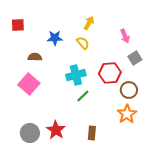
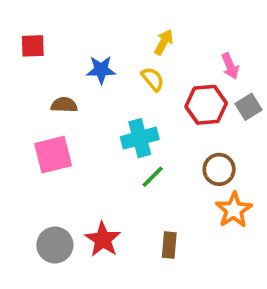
red hexagon: (110, 73) -> (206, 105), moved
pink square: (29, 84) -> (53, 155), turned 35
brown circle: (129, 90) -> (219, 169), moved

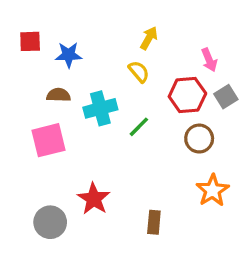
blue star: (101, 70) -> (69, 55), moved
cyan cross: (140, 138) -> (100, 108), moved
brown circle: (219, 169) -> (199, 139), moved
green line: (153, 177) -> (139, 127), moved
red star: (103, 239) -> (94, 199), moved

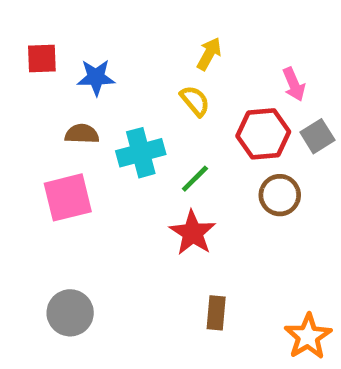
orange star: (213, 190) -> (308, 336), moved
red star: (94, 199) -> (193, 233), moved

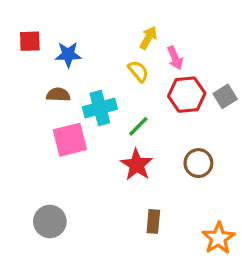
pink arrow: (294, 84) -> (175, 58), moved
brown circle: (280, 195) -> (198, 163), moved
pink square: (68, 197) -> (70, 140), moved

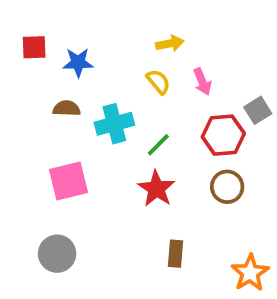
yellow arrow: (148, 38) -> (170, 43), turned 50
pink arrow: (175, 58) -> (202, 82), moved
red hexagon: (187, 95) -> (223, 135), moved
pink square: (70, 140) -> (69, 181), moved

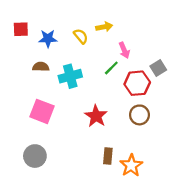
yellow semicircle: (158, 82) -> (81, 36), moved
green line: (158, 145) -> (111, 68), moved
pink square: (69, 181) -> (42, 111), turned 35
orange star: (250, 273) -> (131, 165), moved

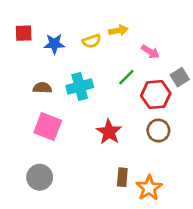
yellow semicircle: (81, 36) -> (92, 41), turned 112
pink arrow: (124, 50) -> (150, 52), moved, turned -35
brown semicircle: (41, 67) -> (42, 88), moved

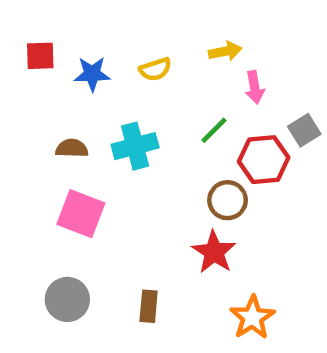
yellow arrow: (118, 30) -> (225, 51), moved
pink arrow: (150, 52) -> (255, 87), turned 48
brown circle: (158, 131) -> (228, 200), moved
red star: (109, 132) -> (214, 252), moved
brown rectangle: (122, 177) -> (149, 306), moved

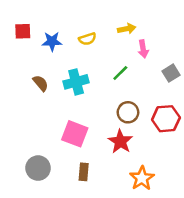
brown semicircle: (72, 148) -> (41, 83), turned 48
red hexagon: (264, 160) -> (166, 119), moved
pink square: (81, 214) -> (75, 134), moved

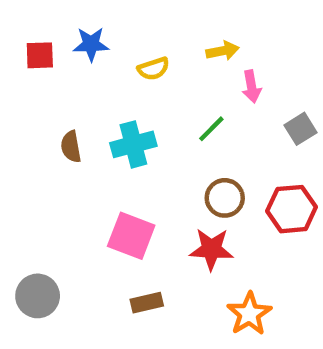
blue star: (52, 41) -> (91, 44), moved
brown semicircle: (41, 83) -> (71, 147), turned -150
red star: (120, 141) -> (211, 249), turned -30
gray circle: (38, 168) -> (38, 296), moved
brown rectangle: (84, 172) -> (147, 303), turned 72

